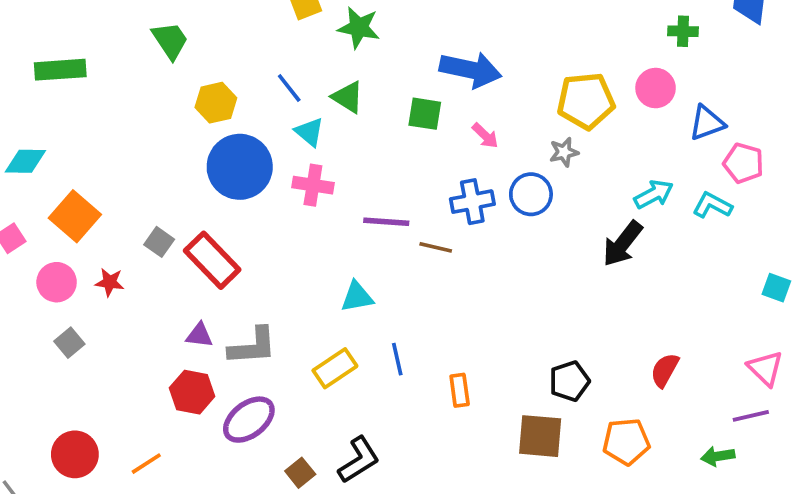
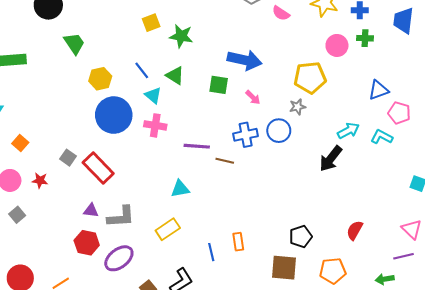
pink circle: (656, 88) -> (337, 45), moved
orange square: (75, 216) -> (20, 143), size x0.6
blue line: (397, 359) -> (211, 252), moved

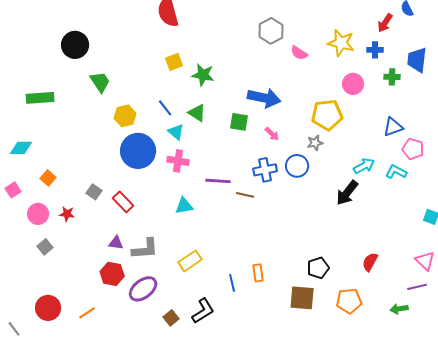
green cross: (365, 38) -> (392, 77), moved
red rectangle: (98, 168) -> (123, 202), size x0.7
cyan triangle: (180, 189) -> (184, 206), moved

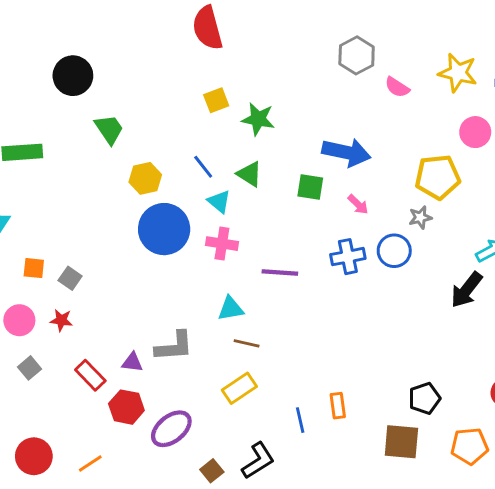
orange square: (48, 178) -> (34, 268), turned -35
gray square: (94, 192) -> (70, 278), moved
brown line: (245, 195) -> (247, 343), moved
red rectangle: (123, 202) -> (90, 375), moved
gray L-shape: (145, 249) -> (174, 346), moved

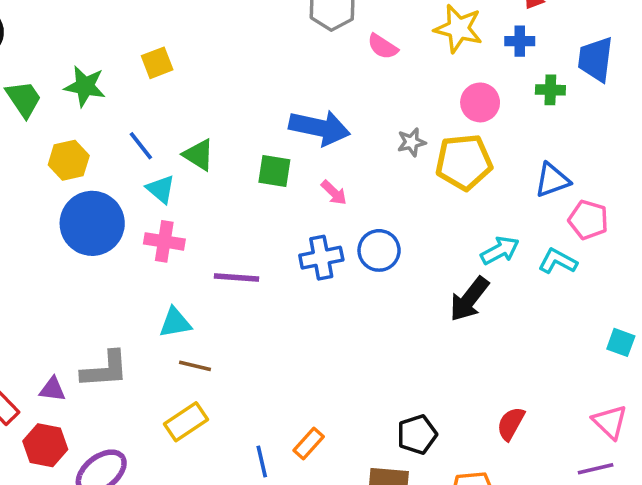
green star: (258, 119) -> (85, 86), moved
yellow pentagon: (438, 177) -> (464, 162), moved
gray star: (420, 217) -> (411, 142), moved
orange rectangle: (338, 406) -> (309, 443), turned 50

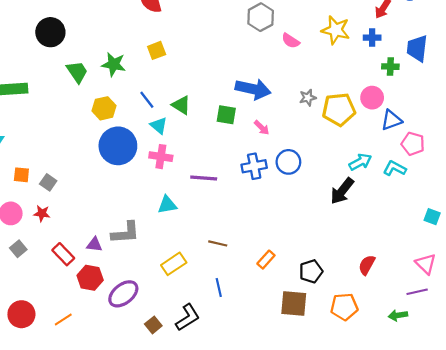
pink circle: (480, 102) -> (372, 98), moved
brown line: (195, 366) -> (218, 243), moved
orange rectangle: (309, 443) -> (266, 260), moved

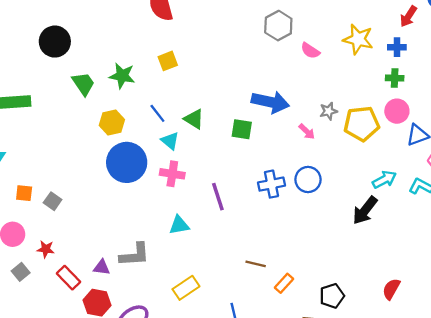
green cross: (390, 67) -> (395, 78), moved
pink arrow: (262, 128) -> (307, 132), moved
purple line: (204, 178) -> (218, 197), turned 68
red star: (42, 213) -> (46, 249), moved
brown line: (218, 243) -> (256, 264), moved

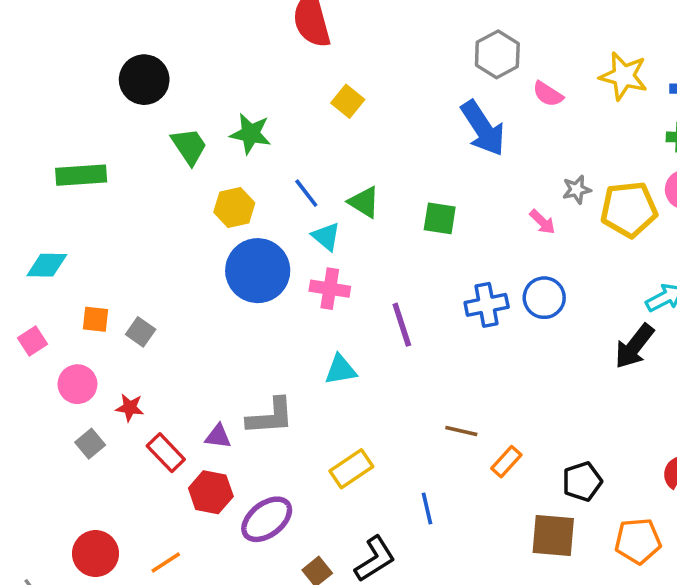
yellow square: (168, 61) -> (348, 101), moved, turned -30
blue arrow: (270, 102) -> (483, 128), moved, turned 45

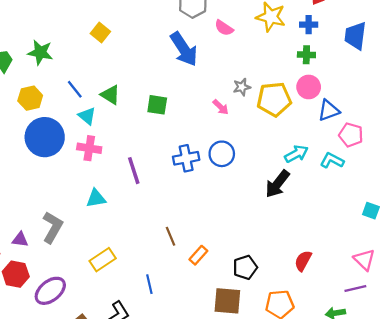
gray L-shape: (270, 417) -> (52, 227), turned -56
brown line: (461, 431) -> (171, 236), turned 54

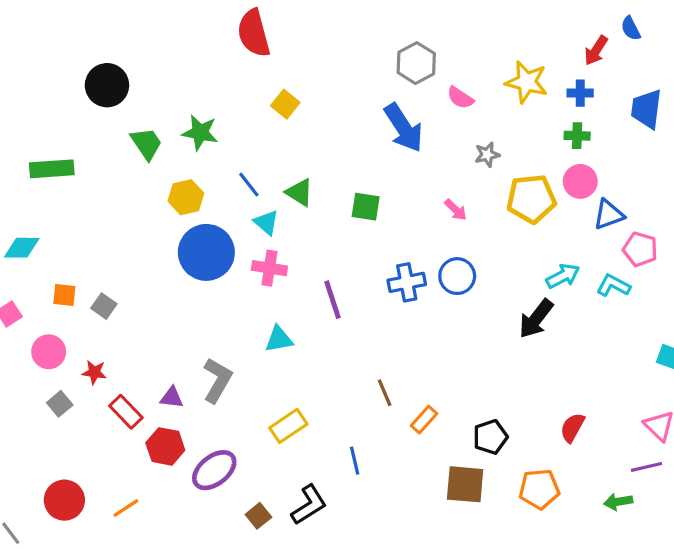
gray star: (242, 87) -> (487, 155), moved

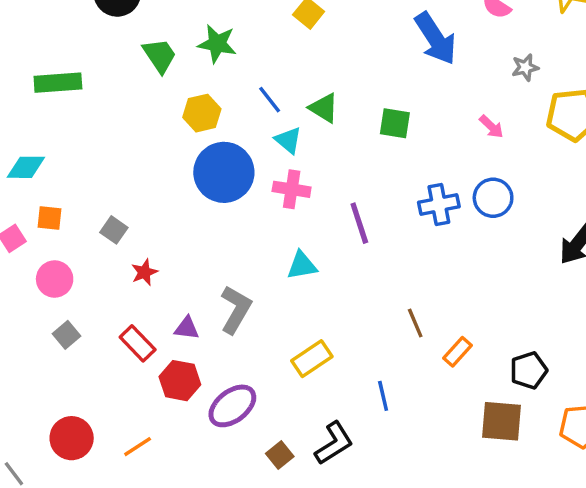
orange square: (64, 295) -> (50, 218), moved
red star: (94, 372) -> (144, 272), moved, turned -30

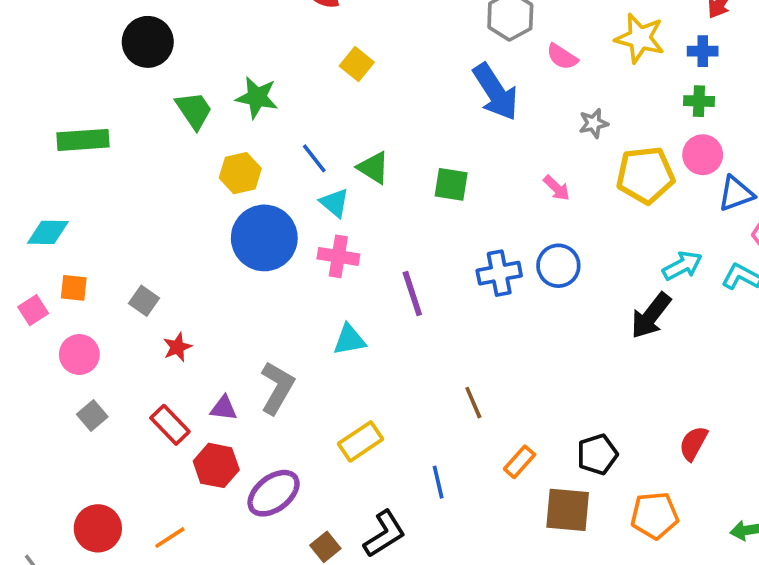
orange rectangle: (458, 352) -> (520, 462), moved

